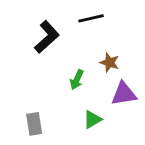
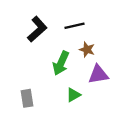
black line: (91, 18) -> (74, 26), moved
green arrow: (77, 80) -> (61, 63), size x1.5

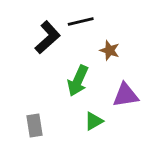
black line: (74, 26) -> (81, 22), moved
brown star: (87, 50) -> (110, 50), moved

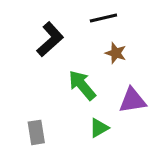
black line: (81, 22) -> (103, 18), moved
green arrow: (78, 81) -> (82, 85), turned 116

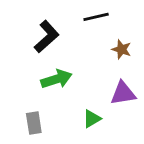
brown star: (116, 53) -> (122, 49), moved
green arrow: (82, 85) -> (56, 79), moved, turned 112

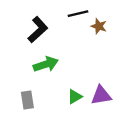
brown star: (122, 49) -> (99, 26), moved
purple triangle: (123, 93) -> (101, 95), moved

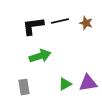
black line: (78, 14) -> (60, 21), moved
black L-shape: (38, 30) -> (33, 26), turned -145

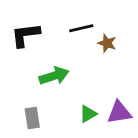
brown star: (86, 23) -> (107, 43), moved
black L-shape: (33, 26) -> (25, 35), moved

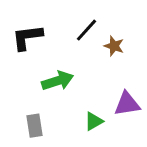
black line: (81, 28) -> (87, 30), turned -35
purple triangle: (119, 113) -> (127, 104), moved

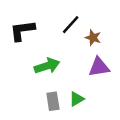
purple triangle: (127, 104) -> (99, 67), moved
gray rectangle: (34, 126) -> (53, 101), moved

